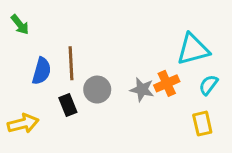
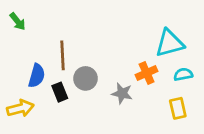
blue semicircle: (42, 71) -> (37, 76), moved
cyan semicircle: (208, 85) -> (183, 74), turned 42
gray star: (142, 90) -> (122, 93), moved

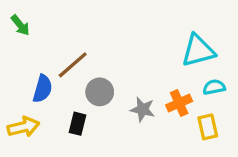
brown line: (62, 55) -> (73, 65), turned 52
orange cross: (147, 73) -> (179, 103), moved
black rectangle: (60, 92) -> (77, 124), moved, turned 36

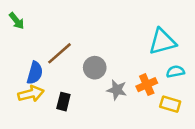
gray circle: (100, 92) -> (95, 68), moved
yellow arrow: (23, 127) -> (31, 94), moved
yellow rectangle: (208, 127) -> (170, 104), turned -60

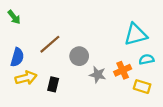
blue semicircle: (35, 73) -> (17, 57), moved

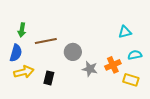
green arrow: (14, 17) -> (22, 30), moved, turned 48
cyan triangle: (136, 34) -> (125, 32), size x0.6
brown line: (50, 44) -> (46, 41), turned 30

